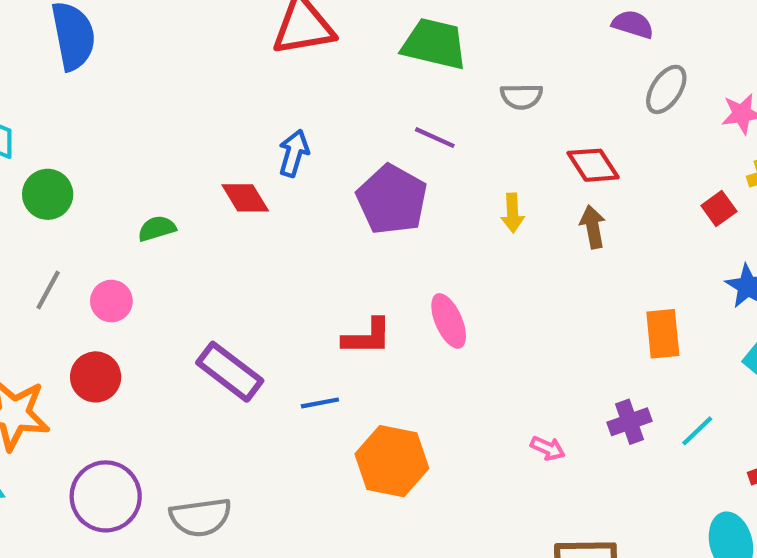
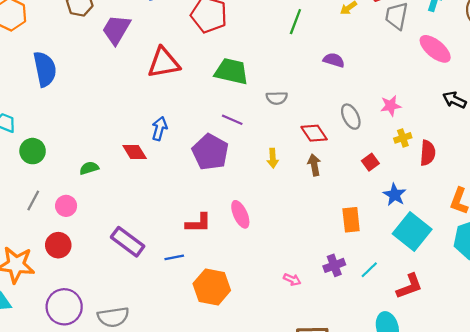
gray ellipse: (666, 89) -> (351, 117), moved, turned -60
red square: (719, 209) -> (370, 162), moved

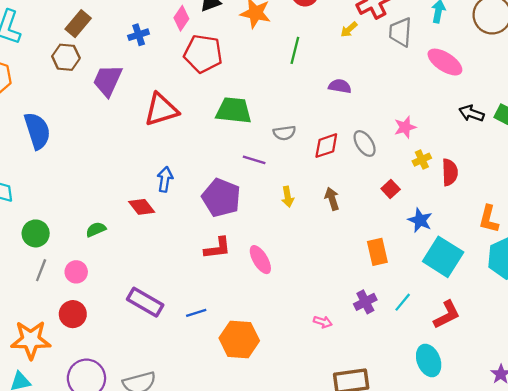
purple line: (232, 120) -> (254, 160), moved
red diamond: (314, 133) -> (326, 146), moved, turned -68
green circle: (33, 151) -> (36, 233), moved
red L-shape: (198, 223) -> (217, 248), moved

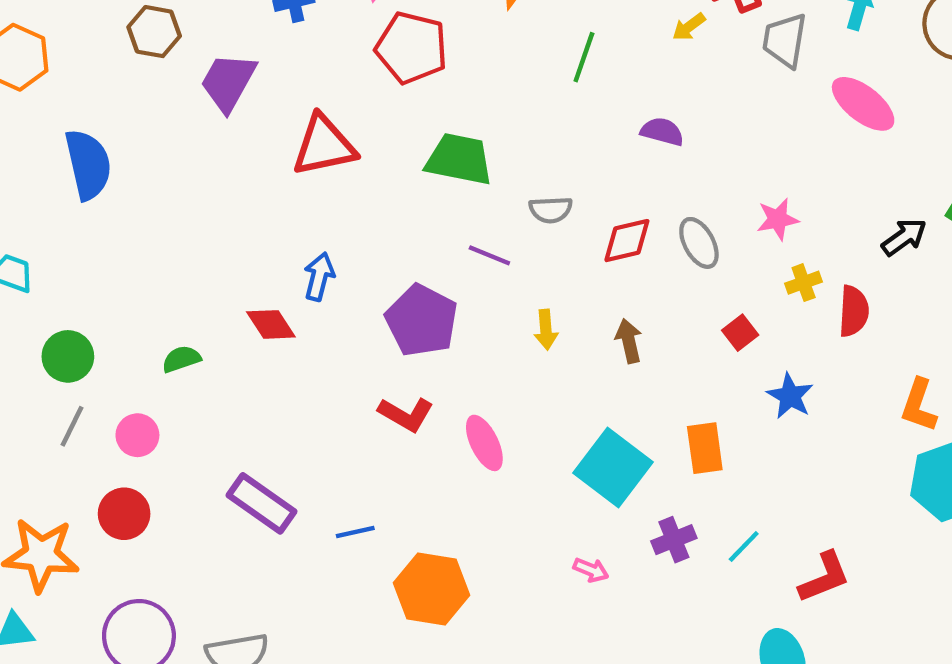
black arrow: (471, 113) -> (904, 237), moved, turned 120
red L-shape: (217, 248) -> (406, 414), turned 32
cyan square: (443, 257) -> (613, 467), moved

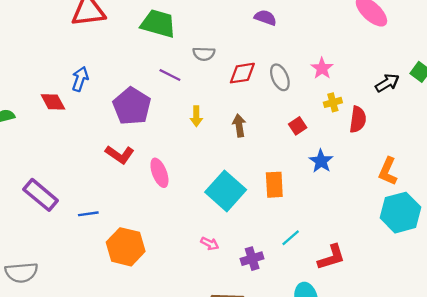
pink star: (778, 219) -> (322, 68), turned -30
purple cross: (674, 540) -> (252, 259), moved

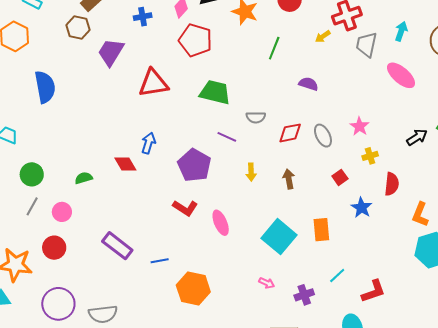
red semicircle: (358, 119) -> (392, 184), moved

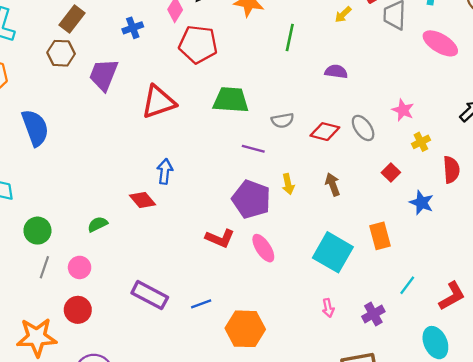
red diamond: (290, 133) -> (325, 132), turned 35
purple pentagon: (194, 165) -> (251, 199), moved
pink arrow: (267, 283) -> (328, 308), turned 63

